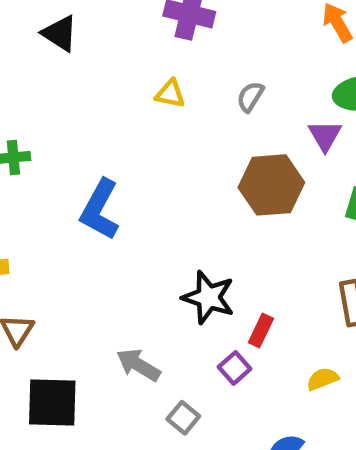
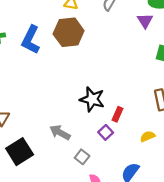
brown hexagon: (271, 185) -> (69, 32), moved
blue L-shape: (100, 210) -> (31, 40), moved
black square: (52, 402) -> (20, 152), turned -32

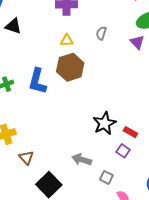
black star: (92, 99) -> (104, 123), turned -30
red rectangle: (118, 114) -> (130, 132), turned -72

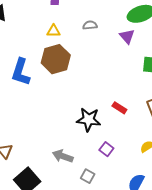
gray semicircle: (101, 33) -> (90, 25), turned 64
black star: (104, 123) -> (89, 120), turned 30
red rectangle: (130, 132) -> (119, 108), moved

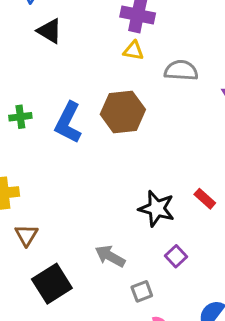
gray semicircle: (90, 25) -> (181, 70), size x1.5
yellow triangle: (54, 31) -> (133, 51), moved
gray square: (88, 176) -> (142, 291), turned 32

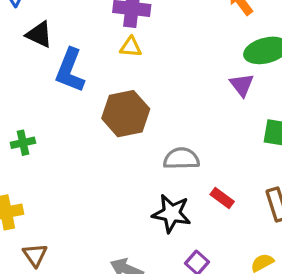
gray semicircle: (181, 70) -> (181, 159), moved
green cross: (20, 117) -> (23, 143), moved
blue L-shape: (68, 123) -> (70, 70), moved

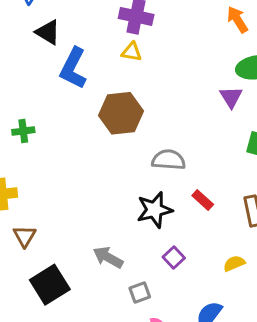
black star: (172, 213) -> (155, 210), turned -30

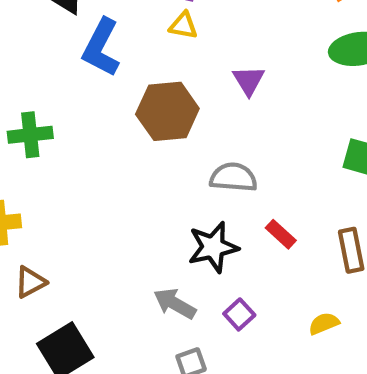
purple triangle: (231, 97) -> (249, 80), moved
green cross: (23, 131) -> (30, 135), size x1.4
brown triangle: (24, 236) -> (30, 282), turned 30
gray arrow: (108, 257) -> (175, 304), moved

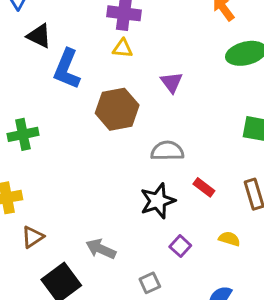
gray arrow: (175, 304) -> (101, 249), moved
yellow semicircle: (324, 323) -> (229, 239), moved, turned 45

